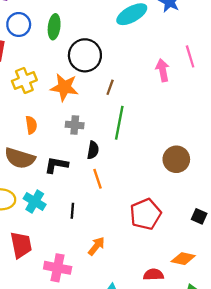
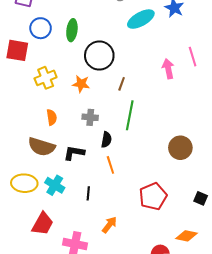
orange star: (64, 87) -> (81, 84), size x0.7
red trapezoid: (21, 245) -> (43, 224), turned 40

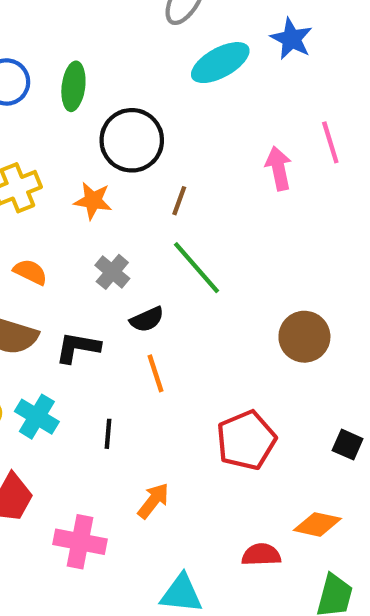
green line: (130, 115) -> (197, 268), turned -52
orange semicircle: (52, 117) -> (30, 272), turned -56
gray cross: (90, 117) -> (112, 272), turned 35
black semicircle: (106, 140) -> (147, 319), turned 56

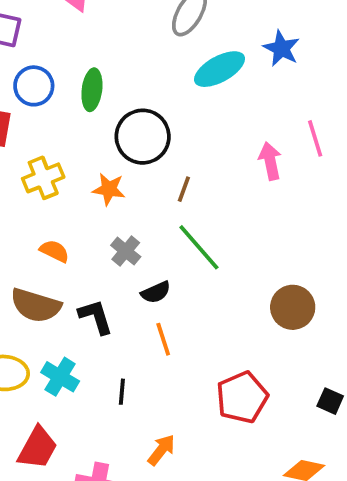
black L-shape: (78, 347) -> (96, 317), turned 63

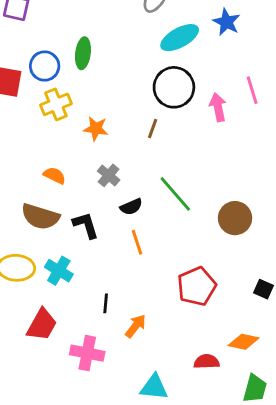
blue circle: (34, 86) -> (45, 66), moved
black circle: (143, 137) -> (174, 87), moved
yellow cross: (43, 178) -> (56, 104), moved
green line: (199, 247) -> (175, 194), moved
black line: (122, 392) -> (106, 303), moved

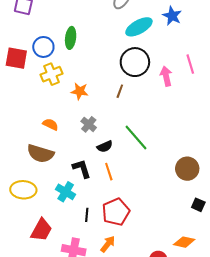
brown circle: (235, 218) -> (187, 169), moved
black L-shape: (86, 225) -> (82, 169), moved
cyan cross: (59, 271) -> (66, 192), moved
red pentagon: (197, 286) -> (116, 212), moved
orange arrow: (136, 326) -> (108, 244), moved

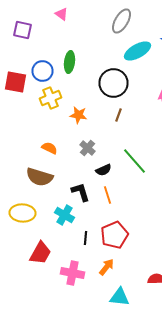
black circle: (135, 62) -> (114, 83), moved

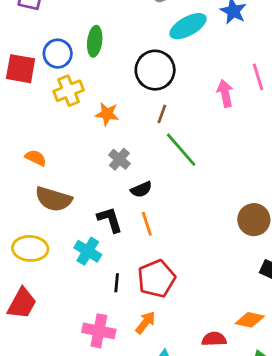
orange semicircle: (50, 148) -> (36, 158), moved
green line: (134, 161) -> (181, 150), moved
red trapezoid: (40, 253) -> (22, 303), moved

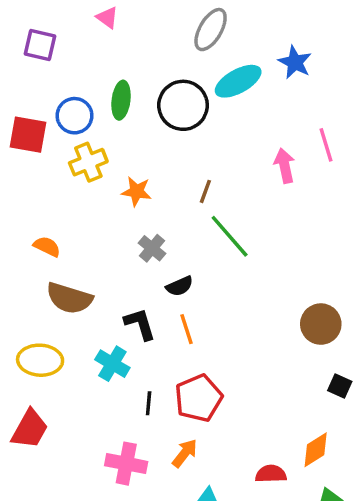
black circle: (155, 70) -> (183, 105), moved
orange diamond: (250, 320) -> (316, 450), turned -44

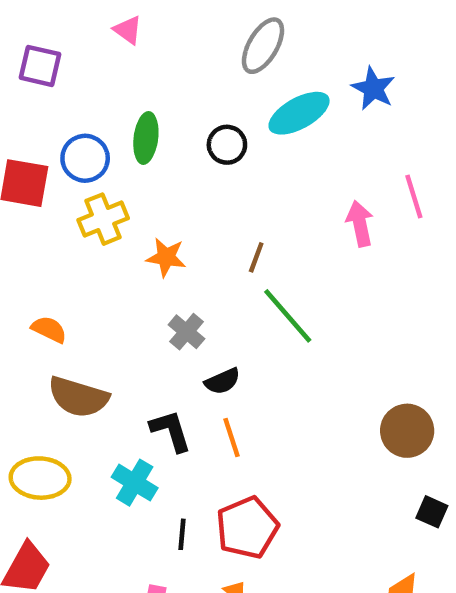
black circle: (183, 105) -> (227, 145), size x0.6

